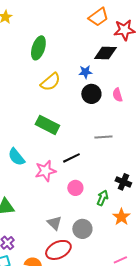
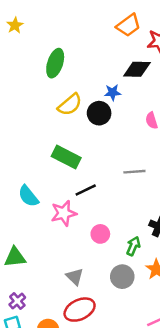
black circle: (91, 94) -> (99, 113), moved
black line: (71, 158) -> (86, 190), moved
gray circle: (82, 229) -> (122, 277), moved

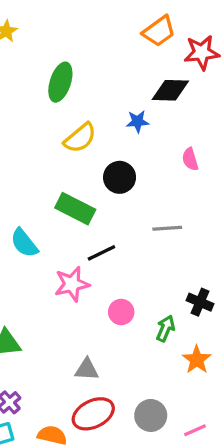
black circle: (99, 113) -> (120, 177), moved
cyan semicircle: (28, 196) -> (24, 243), moved
gray triangle: (75, 277) -> (87, 369), turned -42
gray circle: (122, 277) -> (151, 415), moved

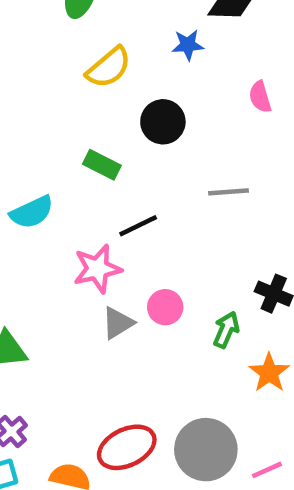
green rectangle: (75, 209) -> (102, 165), size x0.7
cyan semicircle: (24, 243) -> (32, 212), turned -76
gray triangle: (87, 369) -> (118, 323), moved, turned -35
gray circle: (151, 415) -> (206, 450), size x1.4

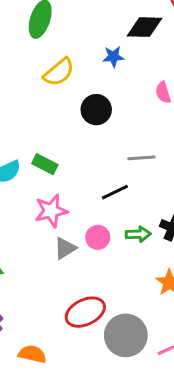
green rectangle: (102, 165) -> (45, 164), moved
black line: (138, 226) -> (115, 192), moved
green arrow: (226, 330) -> (138, 234), moved, turned 65
red ellipse: (127, 447) -> (85, 312), moved

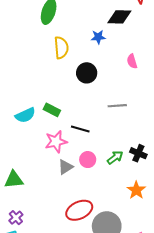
yellow semicircle: (59, 72) -> (61, 48), turned -55
black line: (115, 192) -> (80, 129), moved, turned 42
green arrow: (138, 234) -> (115, 157), turned -35

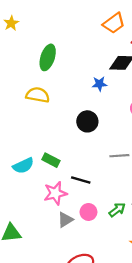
yellow semicircle: (61, 48) -> (38, 95), moved, turned -75

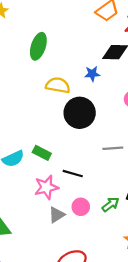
yellow semicircle: (38, 95) -> (58, 85), moved
black circle: (87, 121) -> (80, 113), size x1.4

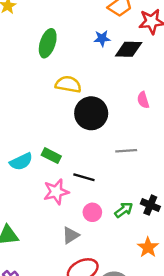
blue star: (92, 74) -> (102, 38), moved
gray triangle: (57, 215) -> (71, 235), moved

